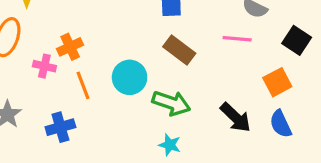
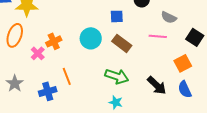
pink cross: (44, 66) -> (38, 53), turned 32
cyan circle: (130, 77) -> (91, 38), moved
orange line: (83, 85) -> (67, 76), moved

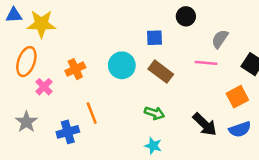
gray semicircle: (169, 17) -> (220, 39), turned 98
pink cross: (38, 53) -> (44, 87), moved
green arrow: (117, 76) -> (154, 113), size x0.7
blue semicircle: (185, 89) -> (240, 129), turned -84

